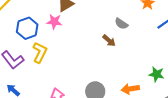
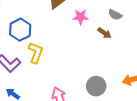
pink star: (54, 22) -> (80, 17), moved

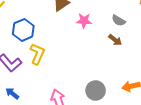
brown arrow: (105, 33) -> (115, 40), moved

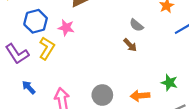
pink star: (84, 21) -> (66, 28), moved
blue arrow: (12, 93) -> (29, 87), moved

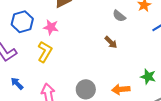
gray semicircle: (136, 25) -> (119, 16), moved
yellow L-shape: (47, 48) -> (45, 52), moved

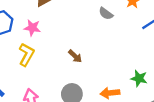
brown arrow: (111, 42) -> (75, 56), moved

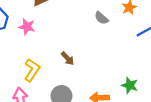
yellow L-shape: (26, 55) -> (32, 70), moved

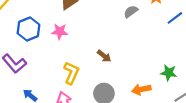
gray semicircle: (101, 18) -> (131, 12), turned 112

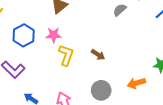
yellow L-shape: (71, 73) -> (66, 55), moved

